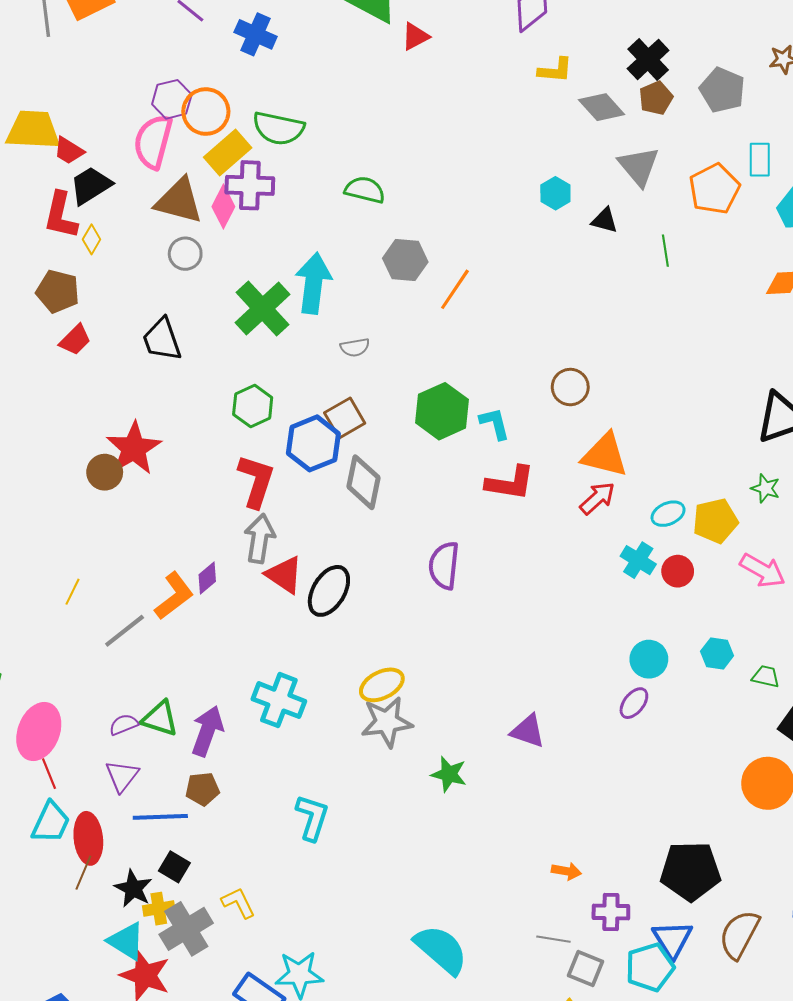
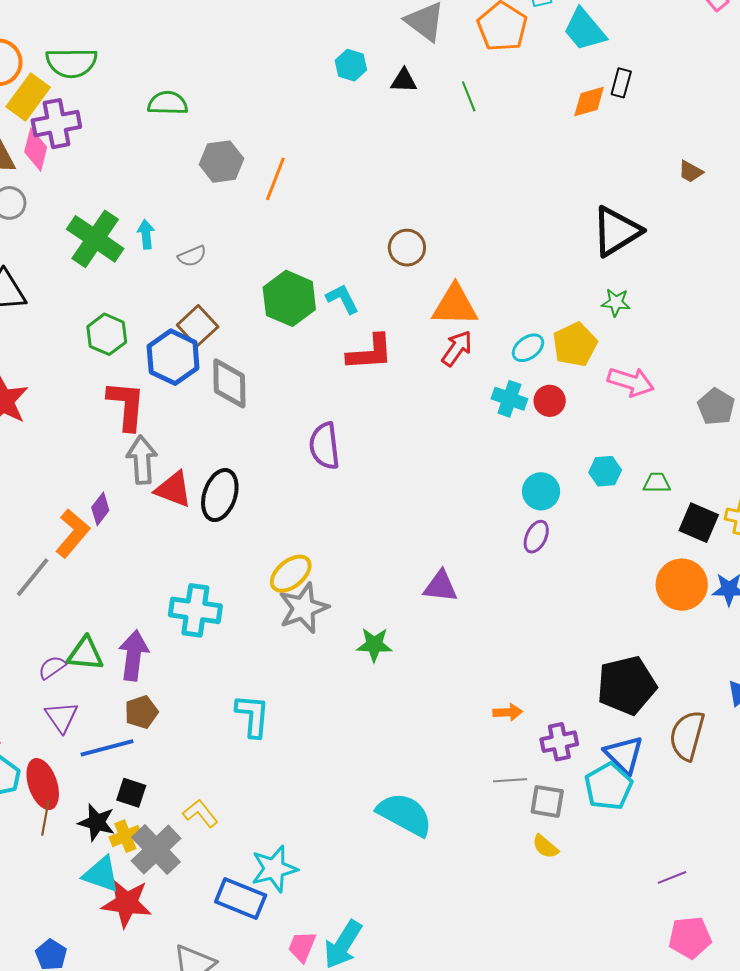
cyan arrow: (313, 283) -> (146, 234), moved, size x0.5

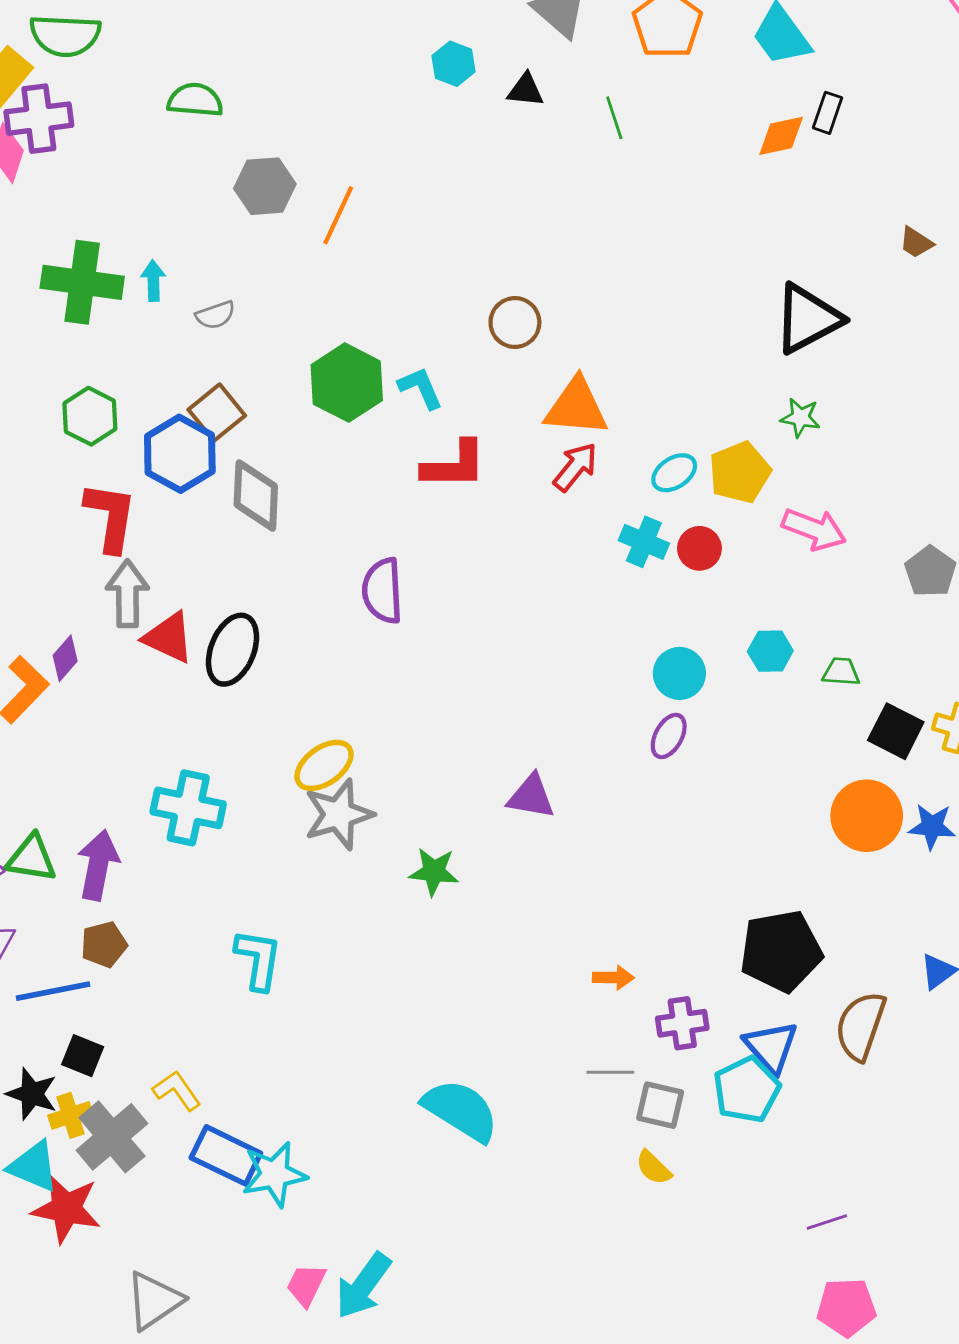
green cross: (95, 239) -> (82, 282), turned -30
blue rectangle: (241, 898) -> (226, 1155), moved

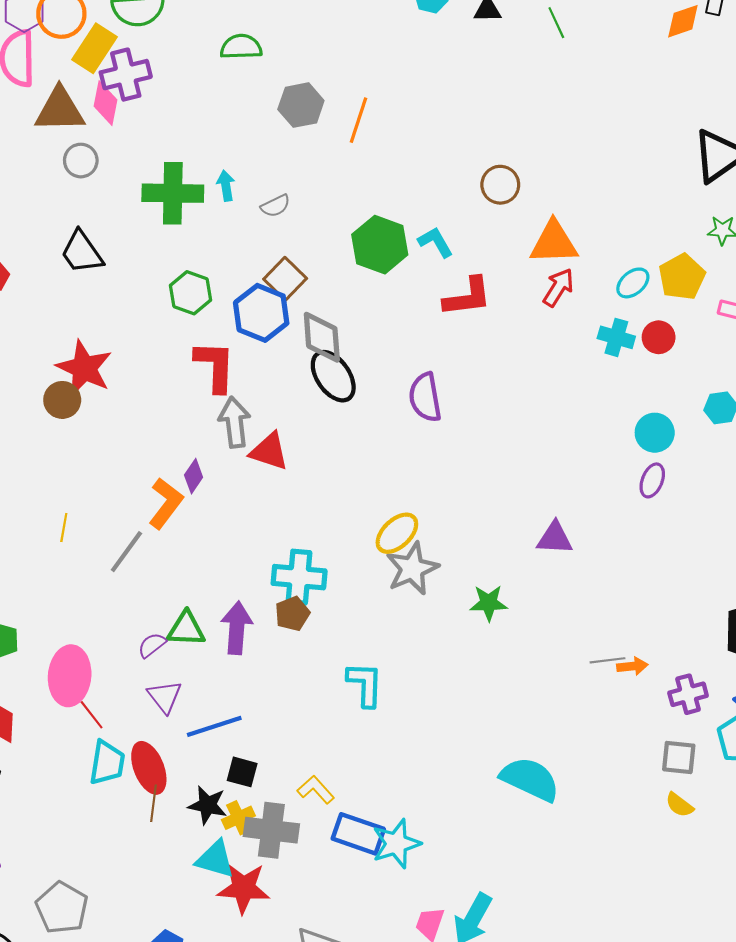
black ellipse: (232, 650) -> (333, 376), moved, turned -50
brown pentagon: (104, 944) -> (292, 614), moved
gray line: (610, 1072) -> (607, 660), moved
gray cross: (112, 1137) -> (271, 830), turned -36

